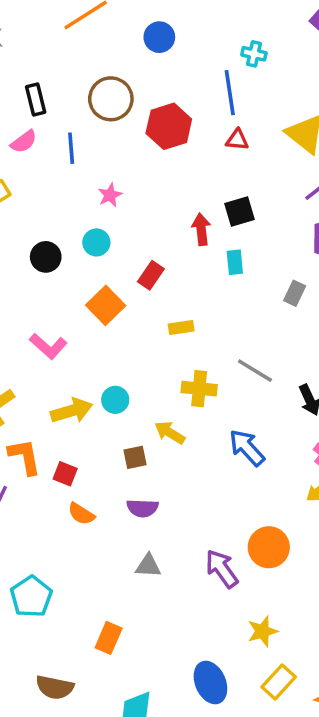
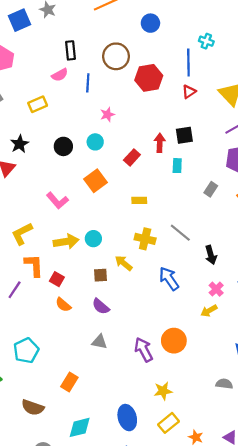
red triangle: (237, 140) -> (189, 92), turned -48
red rectangle: (151, 275) -> (132, 157), moved
purple semicircle: (142, 508) -> (101, 306), turned 30

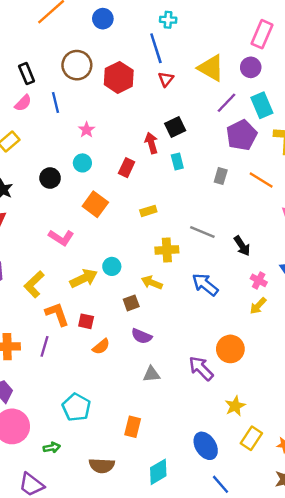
orange semicircle: (63, 305) -> (101, 347), turned -63

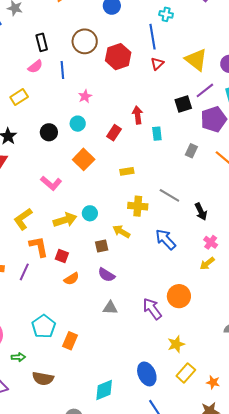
black square: (175, 127) -> (183, 104), moved
orange rectangle: (133, 427) -> (70, 341), moved
brown semicircle: (102, 466) -> (43, 378), moved

